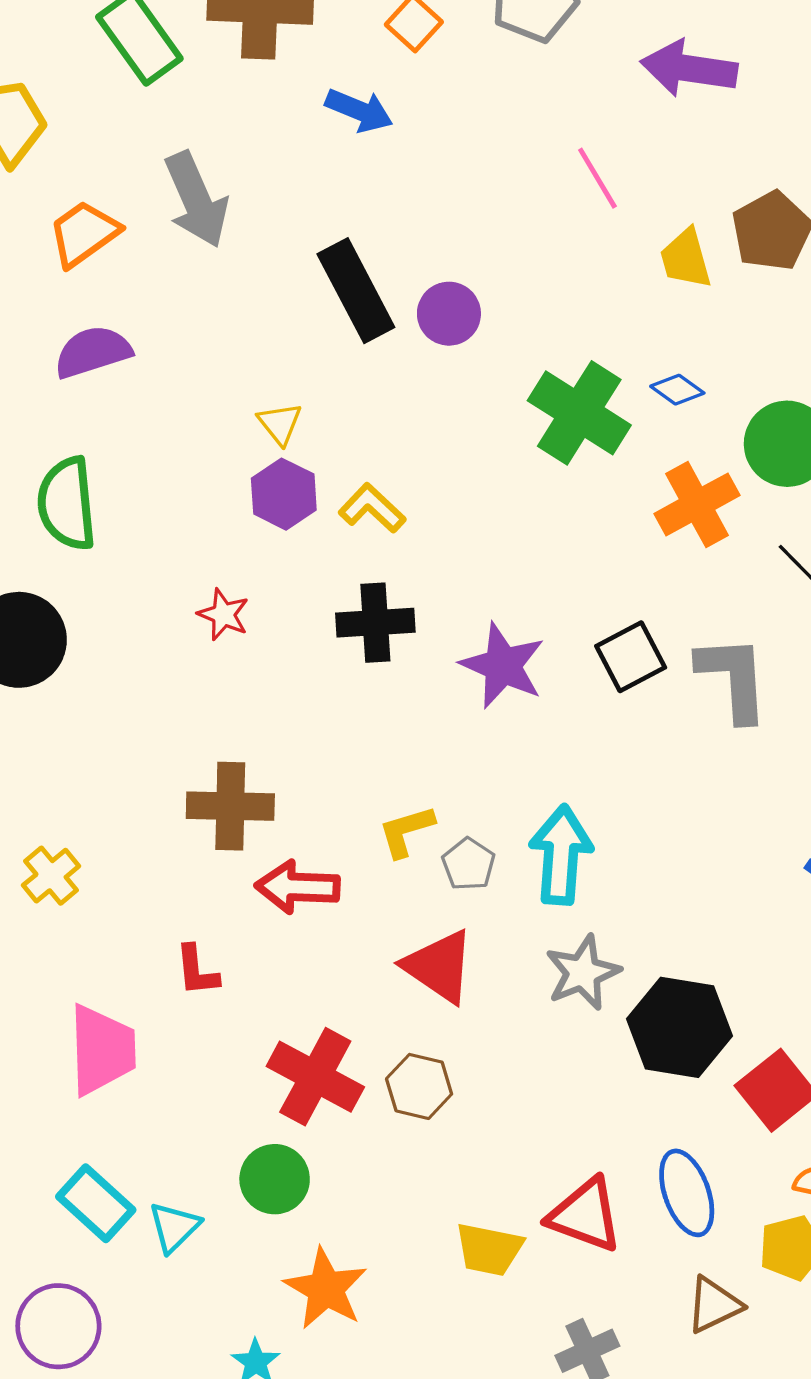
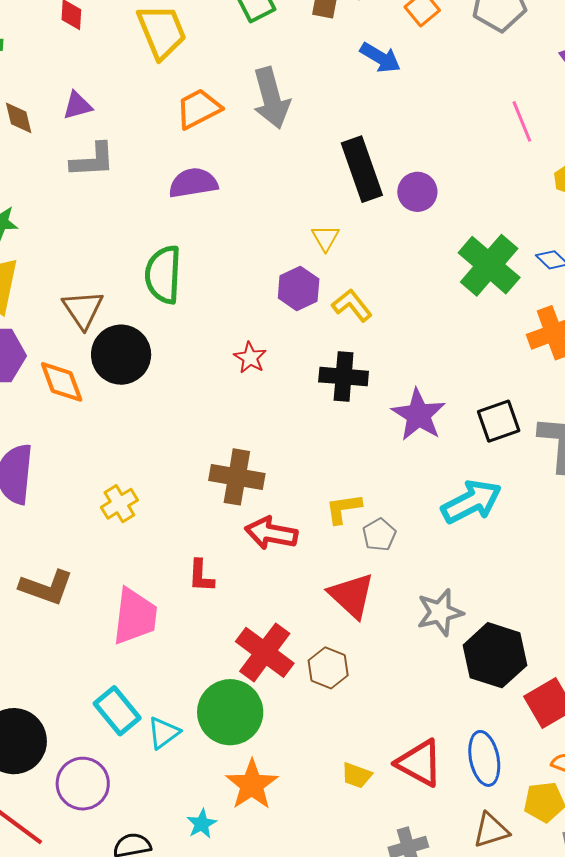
yellow triangle: (280, 424) -> (325, 238), moved
cyan arrow: (561, 855) -> (471, 502), moved, turned 50
green circle: (275, 1179) -> (230, 712), size x1.5
yellow trapezoid: (489, 1249) -> (357, 775), size x0.7

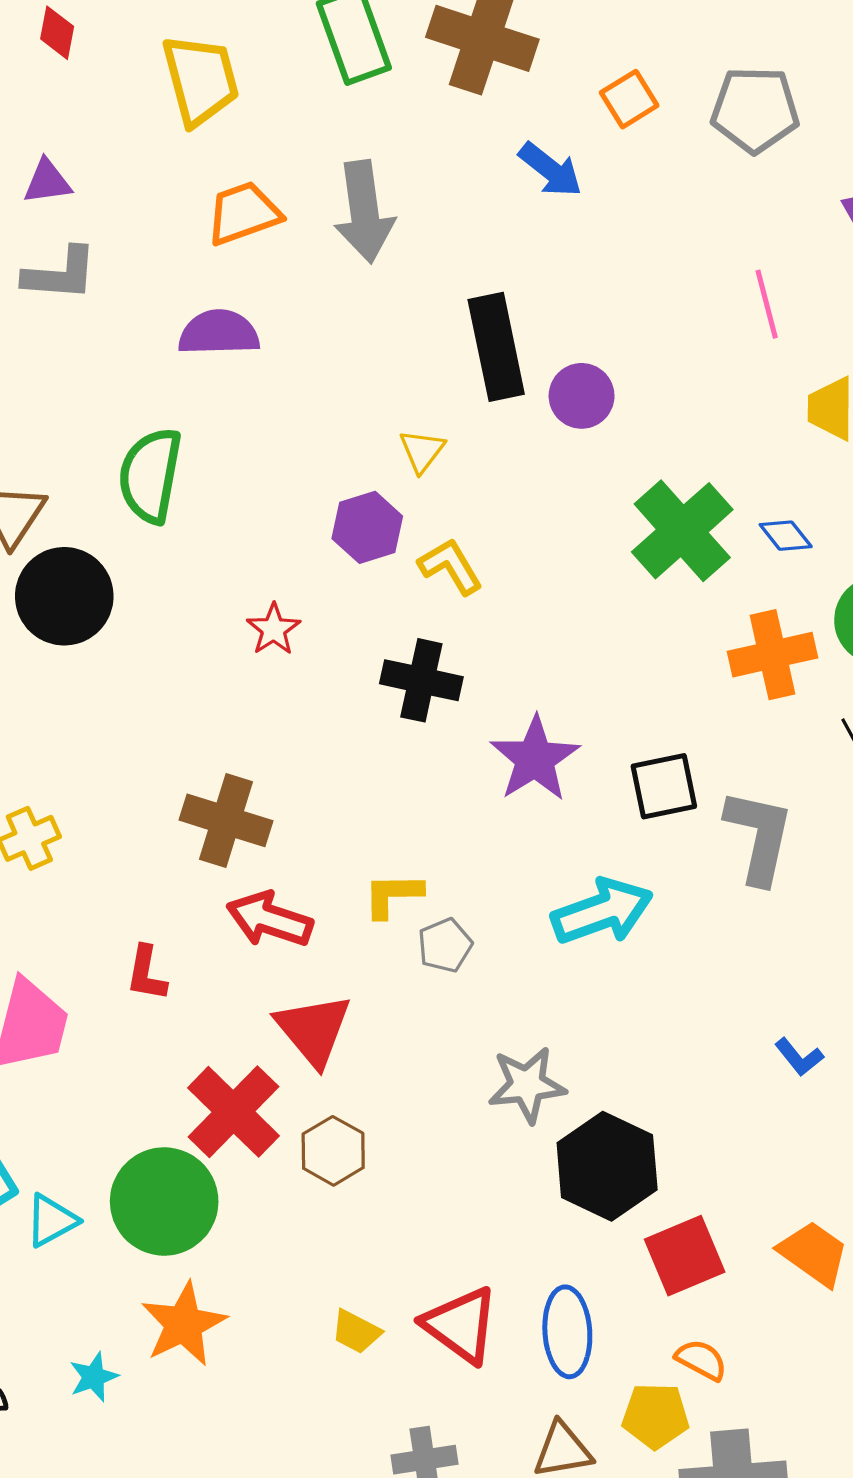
red triangle: (352, 595) -> (313, 1030), moved

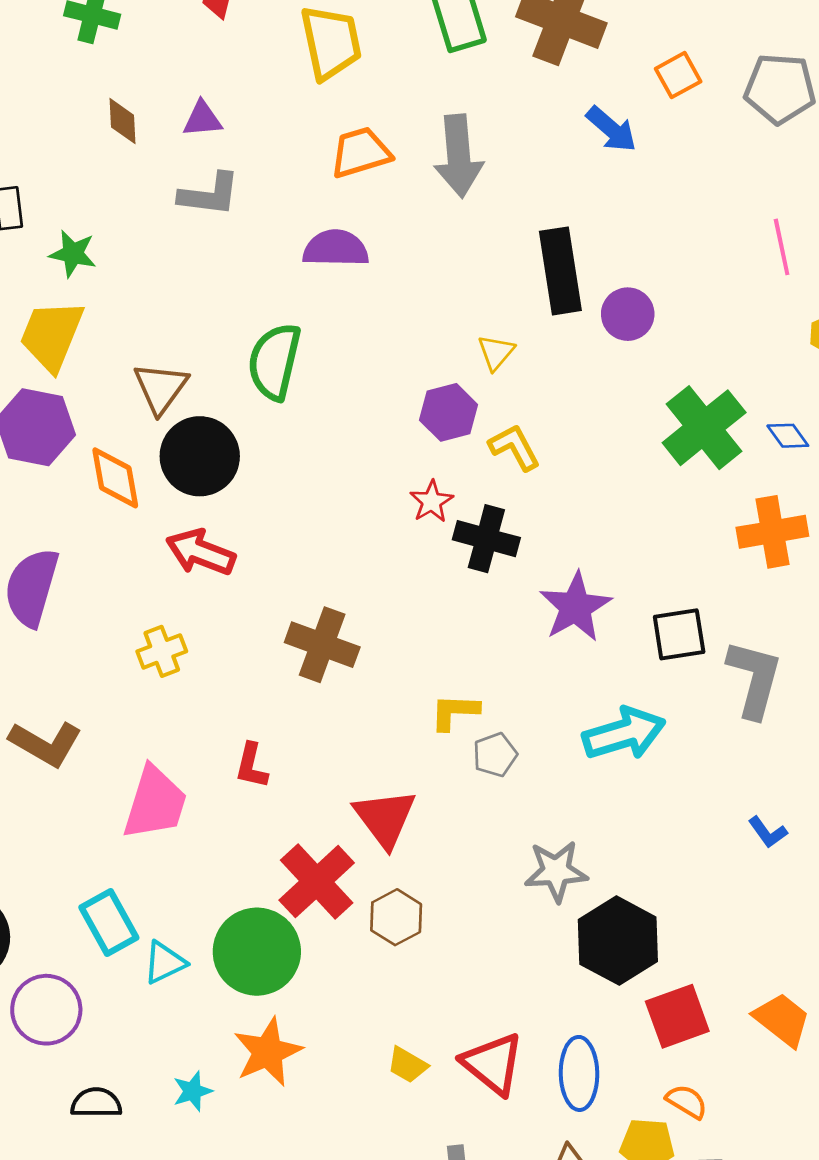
red star: (274, 629) -> (432, 501), moved
red arrow: (270, 919) -> (201, 552), moved
blue L-shape: (799, 1057) -> (768, 832), moved

